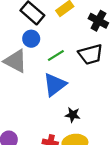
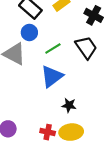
black trapezoid: (91, 54) -> (86, 47), turned -110

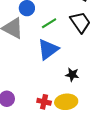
black star: (69, 105) -> (72, 75), moved

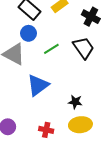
blue triangle: (48, 49) -> (38, 85), moved
yellow ellipse: (66, 102) -> (80, 125), moved

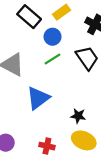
blue circle: (29, 33) -> (53, 37), moved
yellow ellipse: (80, 125) -> (84, 140), turned 30

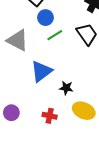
blue circle: (53, 37) -> (45, 18), moved
black star: (78, 116) -> (66, 88), moved

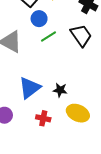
blue triangle: (41, 71) -> (30, 88), moved

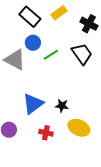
blue circle: (39, 19) -> (33, 43), moved

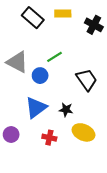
yellow rectangle: (59, 13) -> (63, 13), turned 35
blue circle: (33, 43) -> (40, 76), moved
black trapezoid: (82, 54) -> (87, 80), moved

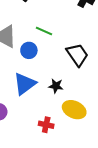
green line: (55, 57) -> (44, 31), turned 56
red cross: (49, 138) -> (46, 125), moved

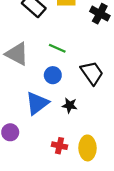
blue circle: (29, 50) -> (53, 75), moved
yellow ellipse: (74, 110) -> (87, 148), moved, turned 65

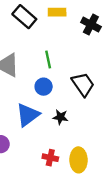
green line: (57, 48) -> (48, 59), turned 54

